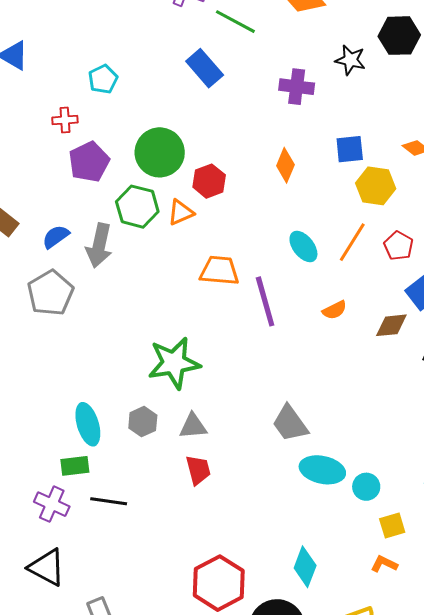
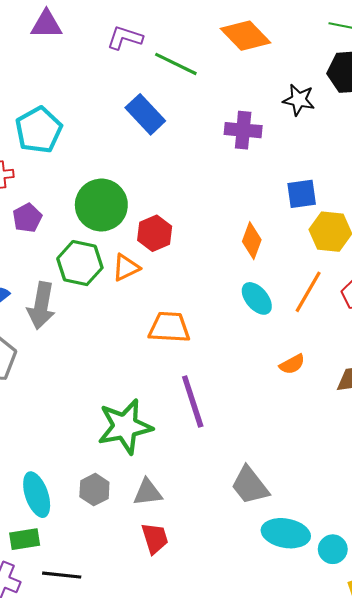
cyan pentagon: (103, 79) -> (39, 130), size x1.5
purple pentagon: (89, 162) -> (27, 218), size x0.7
orange diamond: (285, 165) -> (252, 241), moved
purple line: (265, 301) -> (193, 402), moved

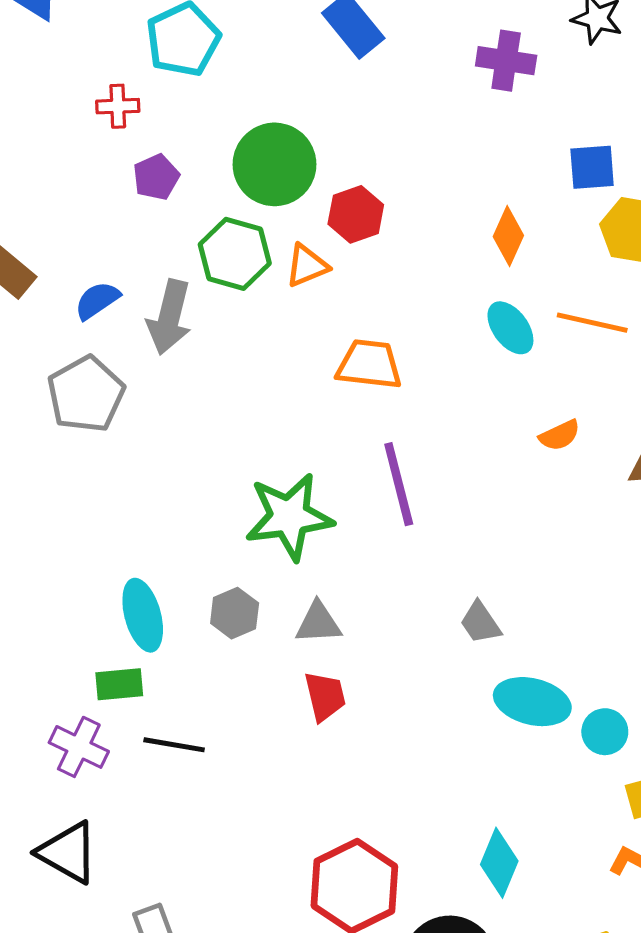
orange line: (308, 292) -> (592, 323), turned 69
gray trapezoid: (250, 486) -> (480, 623), size x0.7

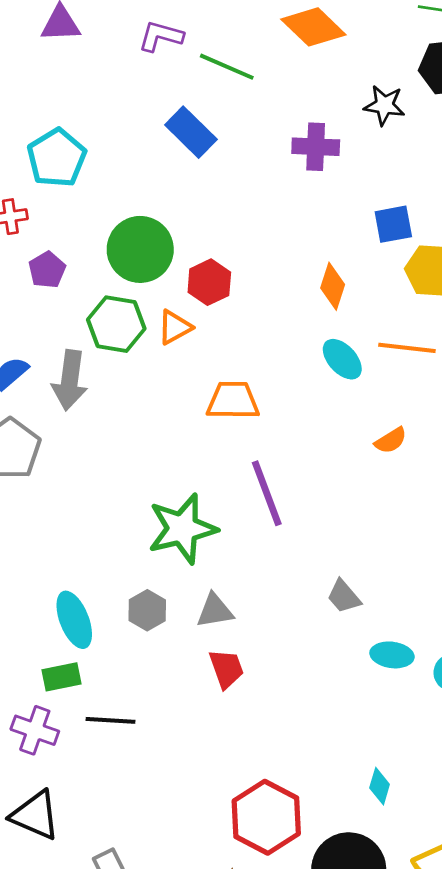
cyan ellipse: (532, 702) -> (392, 655), size x0.7
cyan diamond: (499, 863) -> (380, 786), size x0.7

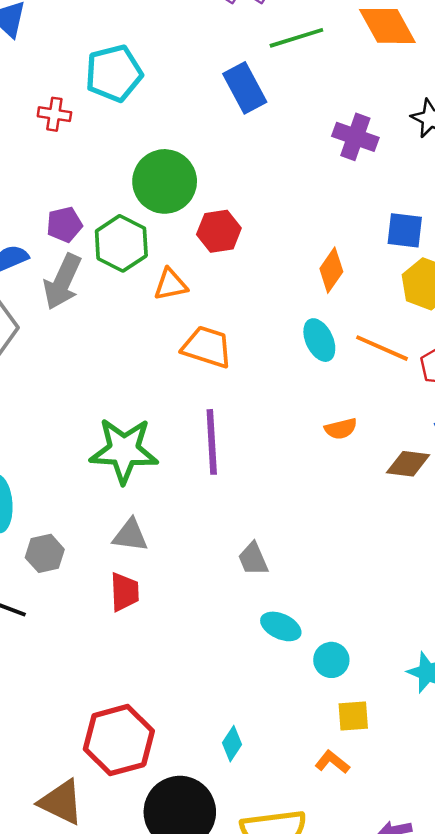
green line: (227, 67) -> (296, 38), turned -58
purple pentagon: (47, 270) -> (64, 224), moved
orange triangle: (175, 327) -> (171, 284), moved
gray hexagon: (147, 610) -> (45, 553), moved

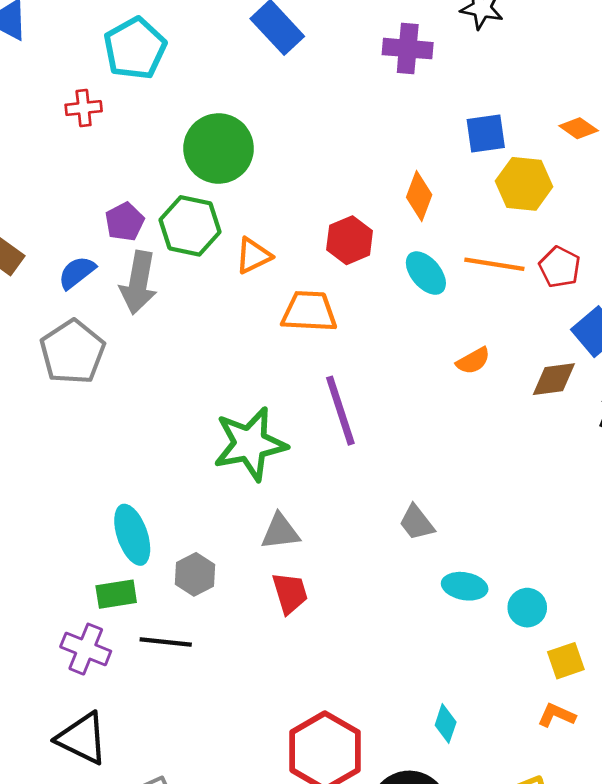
red hexagon: (219, 231) -> (350, 240), moved

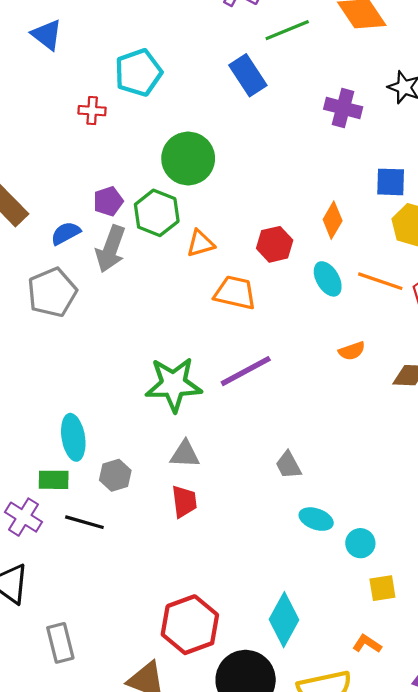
purple line: (340, 411) -> (246, 371), turned 70
orange L-shape: (556, 715) -> (367, 644), moved
cyan diamond: (446, 724) -> (284, 620), size x1.8

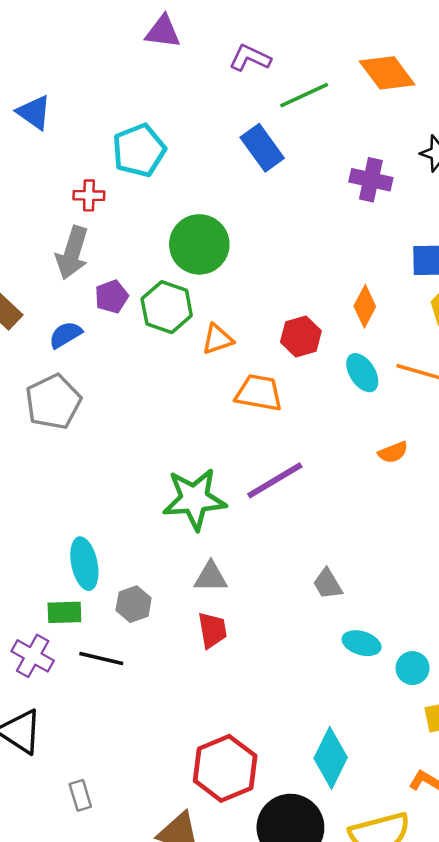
gray arrow: (111, 249) -> (72, 253), moved
gray rectangle: (60, 643) -> (80, 795), size x0.7

